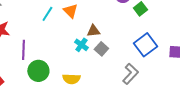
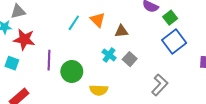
brown triangle: (93, 31) -> (121, 31), moved
blue square: (145, 45) -> (174, 41), moved
green circle: (38, 71) -> (72, 71), moved

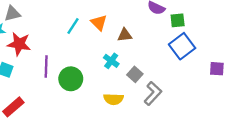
green square: (170, 18) -> (178, 20), turned 32
gray square: (130, 59) -> (135, 74), moved
gray L-shape: (160, 85) -> (153, 93), moved
yellow semicircle: (99, 90) -> (113, 99), moved

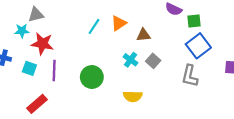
orange triangle: (99, 23) -> (119, 23), turned 42
purple line: (46, 66) -> (54, 71), moved
gray square: (135, 74) -> (153, 61), moved
gray L-shape: (153, 93) -> (190, 76), moved, turned 150

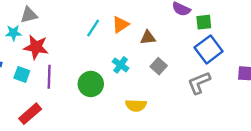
cyan cross: (131, 60) -> (121, 65), moved
gray L-shape: (190, 76) -> (199, 83), turned 55

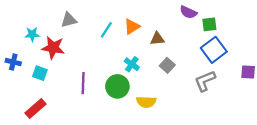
gray triangle: (29, 15) -> (69, 20), moved
purple line: (49, 77) -> (83, 83), moved
green circle: (91, 84) -> (117, 86), moved
red rectangle: (30, 114) -> (35, 109), moved

